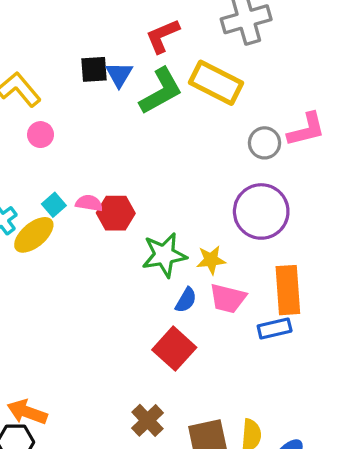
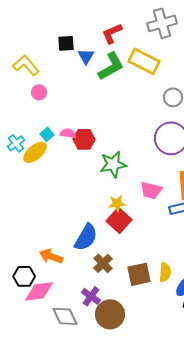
black square: (94, 69) -> (66, 43), moved
yellow star: (211, 260) -> (117, 203), moved
blue semicircle: (186, 300) -> (86, 237), moved, size x1.8
orange arrow: (27, 412) -> (51, 256), moved

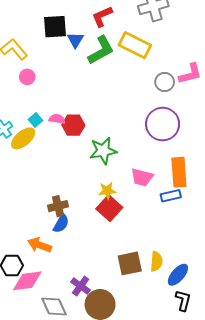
black square: (66, 43) -> (55, 27), size x1.4
blue semicircle: (86, 237) -> (61, 223), moved, size x0.7
brown cross: (103, 263) -> (58, 206), moved, turned 30

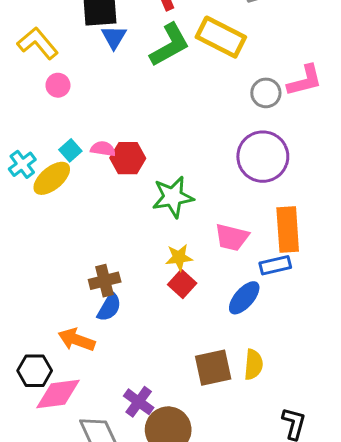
blue triangle: (75, 40) -> (114, 37), moved
red square: (109, 208) -> (182, 284), size x0.7
blue ellipse: (178, 275) -> (244, 298), moved

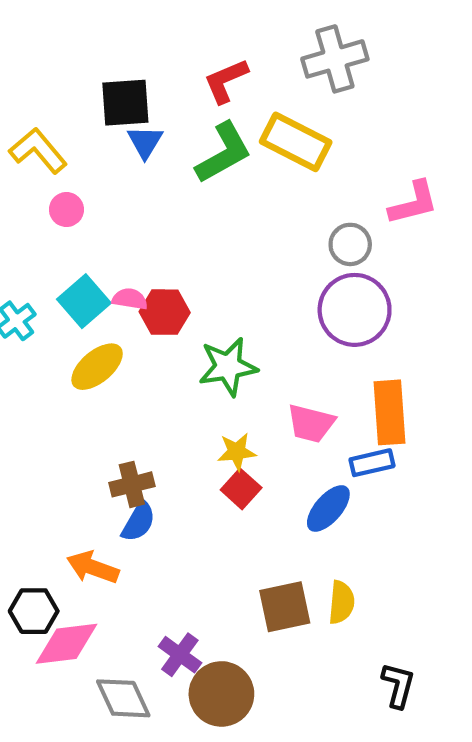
gray circle: (266, 93) -> (350, 244), moved
cyan square: (70, 150) -> (84, 301), size x1.6
yellow ellipse: (52, 178) -> (97, 367), moved

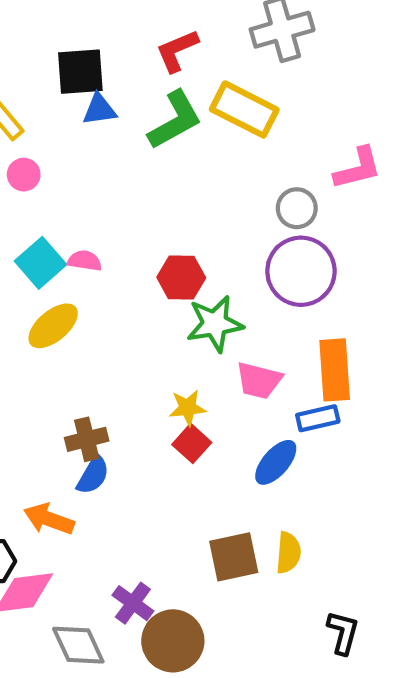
blue triangle: (145, 142) -> (99, 109), turned 51
red hexagon: (165, 312) -> (181, 278), moved
green star: (228, 367) -> (215, 324), moved

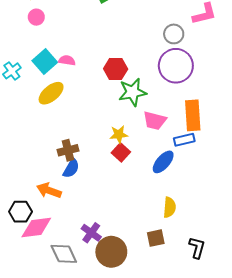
brown square: (234, 557) -> (156, 238), moved, size x0.7

